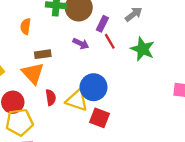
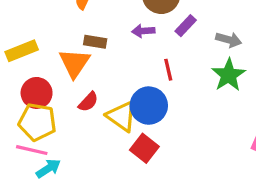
gray arrow: (134, 14) -> (229, 40), moved, turned 36
red line: (110, 41) -> (168, 70), moved
purple arrow: (81, 44) -> (143, 31), moved, turned 133
red semicircle: (51, 97) -> (88, 102), turned 35

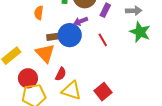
blue circle: (149, 106) -> (70, 35), moved
yellow triangle: (122, 116) -> (71, 91), moved
red square: (144, 148) -> (103, 92), turned 30

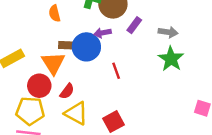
orange semicircle: (39, 13) -> (55, 13), turned -32
red line: (103, 40) -> (116, 71), moved
red circle: (28, 78) -> (39, 86), moved

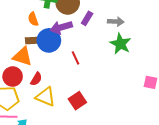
orange semicircle: (55, 13) -> (33, 19), moved
purple arrow: (103, 33) -> (61, 27), size x1.5
orange triangle: (53, 63) -> (22, 56), turned -35

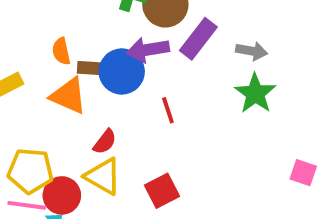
purple rectangle: (87, 18) -> (198, 39), size x1.5
orange semicircle: (33, 19) -> (61, 51), moved
red circle: (13, 77) -> (62, 195), moved
red semicircle: (36, 79) -> (105, 142), moved

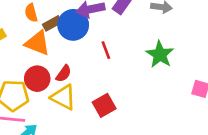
brown rectangle: (91, 68) -> (52, 23), turned -30
green star: (255, 93) -> (160, 54), moved
red circle: (62, 195) -> (37, 79), moved

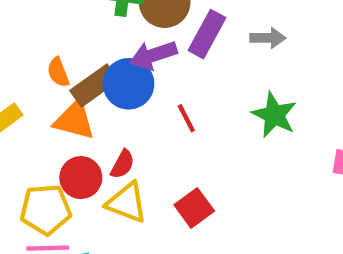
brown rectangle: (52, 23) -> (94, 86), size x1.5

